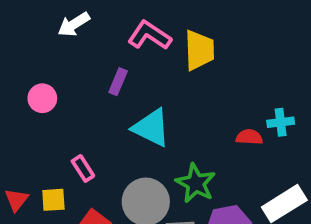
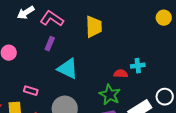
pink L-shape: (149, 35) -> (52, 19), moved
pink rectangle: (83, 168) -> (31, 91), turned -40
green star: (196, 183) -> (110, 95), moved

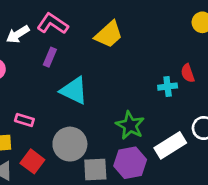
white arrow: (26, 13) -> (18, 34), moved
yellow trapezoid: (94, 27) -> (109, 34), turned 50
red semicircle: (121, 74) -> (188, 73), moved, turned -112

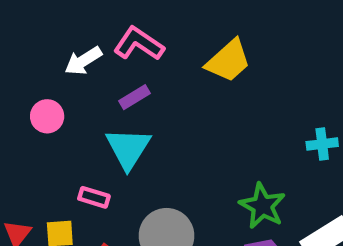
purple rectangle: (50, 57) -> (135, 97), turned 36
cyan triangle: (74, 91) -> (128, 148), moved, turned 36

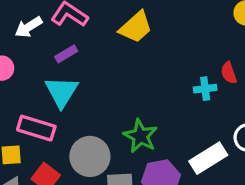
pink rectangle: (94, 197) -> (36, 128), size x1.6
green star: (262, 206) -> (140, 136), moved

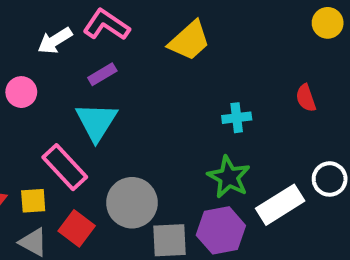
cyan cross: (205, 89) -> (237, 118), moved
pink rectangle: (36, 128) -> (65, 167), turned 30
green star: (140, 136) -> (229, 177), moved

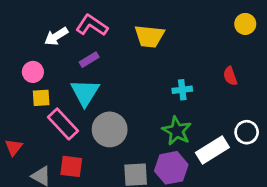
yellow trapezoid: (189, 41) -> (149, 36), turned 48
yellow square: (33, 201) -> (41, 98), moved
gray circle: (132, 203) -> (110, 129), moved
red square: (77, 228) -> (71, 166), turned -30

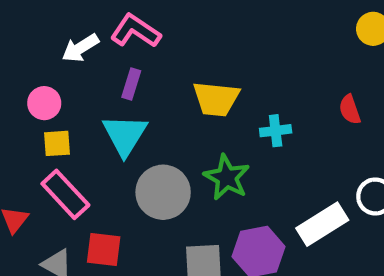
yellow trapezoid: (149, 36) -> (216, 99), moved
purple rectangle: (89, 60) -> (131, 84), turned -42
pink rectangle: (63, 124) -> (65, 194), moved
green star: (177, 131) -> (227, 177), moved

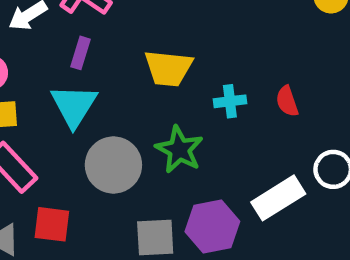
red semicircle: (350, 109) -> (287, 101), moved

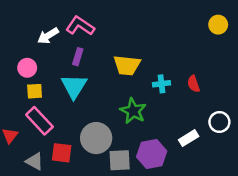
gray circle: (113, 165) -> (96, 138), moved
white rectangle: (278, 198) -> (189, 138), size x0.7

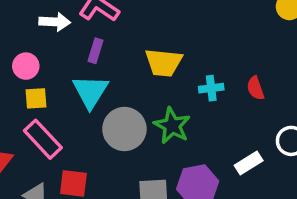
white arrow: (48, 36) -> (55, 22), turned -145
gray circle: (96, 138) -> (124, 129), moved

